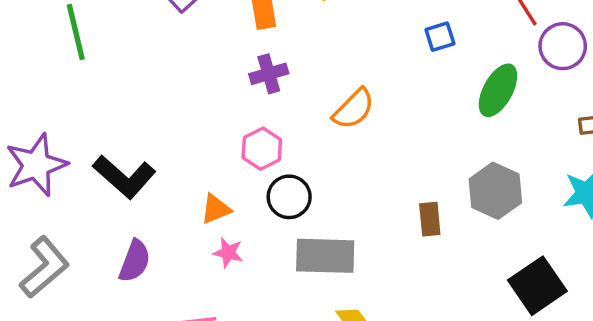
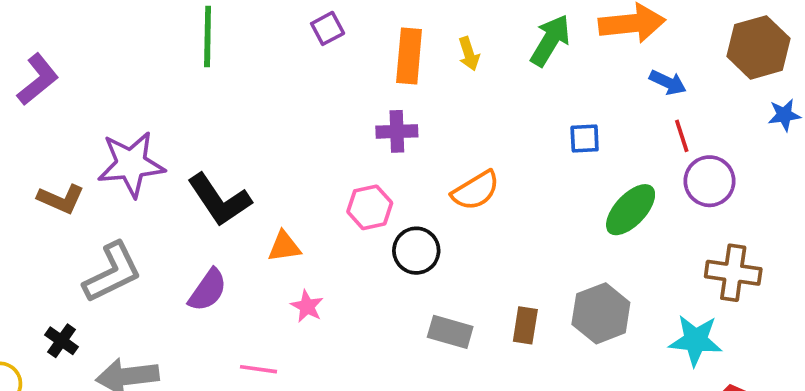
black circle: (289, 197) -> (416, 251), moved
orange triangle: (216, 209) -> (284, 247), moved
gray rectangle: (325, 256) -> (450, 332), moved, size x0.7

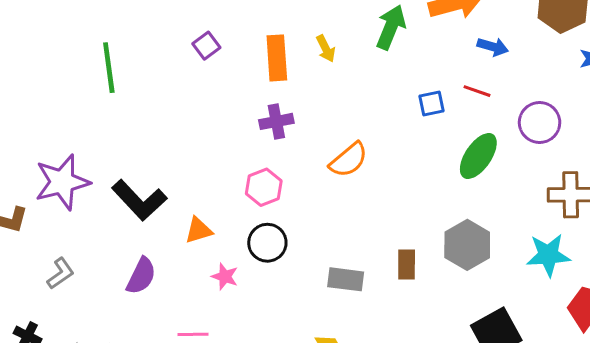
red line: (682, 136) -> (477, 91), moved, turned -44
black circle: (416, 251) -> (267, 243), moved
gray L-shape: (112, 272) -> (61, 274), size x0.6

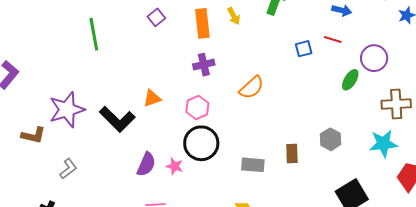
green ellipse: (478, 156) -> (350, 80), moved, size x0.7
orange triangle: (199, 230) -> (152, 98), moved
black circle: (267, 243) -> (201, 143), size x1.4
gray hexagon: (467, 245) -> (331, 139), size x0.7
purple semicircle: (141, 276) -> (146, 164), moved

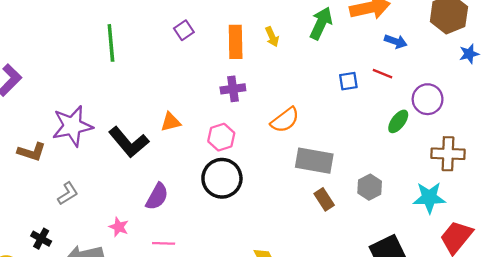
brown rectangle: (292, 154) -> (324, 199), turned -36
gray rectangle: (253, 165) -> (314, 161), moved, size x1.4
pink star: (175, 166) -> (119, 227), moved

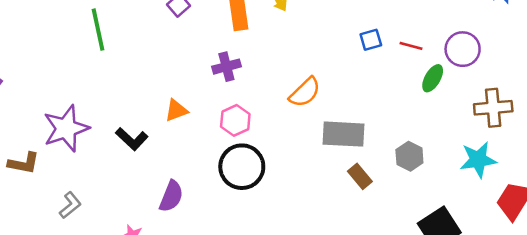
red line: (383, 74) -> (411, 46), moved
purple cross: (233, 89) -> (226, 67), moved
black L-shape: (129, 142) -> (132, 139), size x0.7

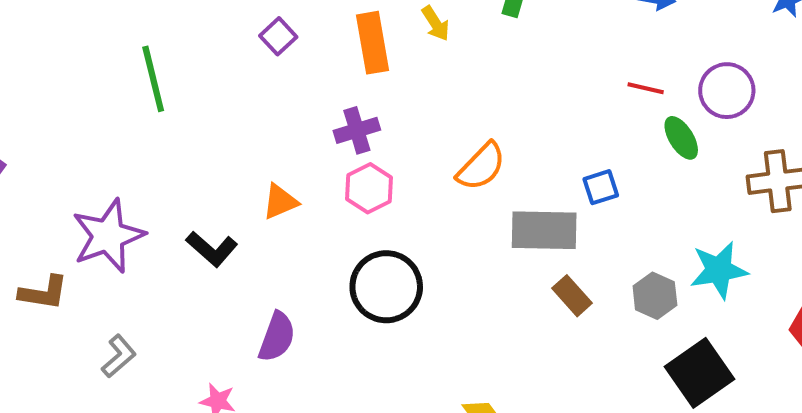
blue square: (371, 40) -> (601, 187), moved
green ellipse: (433, 78) -> (681, 138), turned -60
pink hexagon: (235, 120) -> (369, 188), moved
gray hexagon: (409, 156) -> (655, 296), moved
cyan star: (478, 160) -> (719, 270), moved

